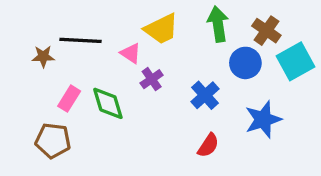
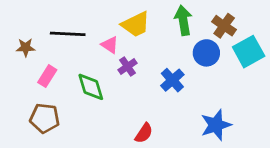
brown star: (43, 56) -> (26, 47), moved
pink rectangle: (69, 99) -> (47, 76), moved
blue star: (263, 120) -> (216, 125), moved
red semicircle: (208, 145) -> (144, 133), moved

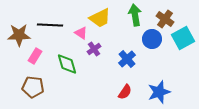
brown star: (26, 47) -> (19, 35), size x1.6
red semicircle: (144, 133) -> (125, 92), moved

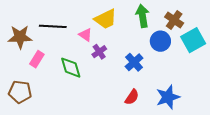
brown pentagon: (33, 87) -> (20, 92), moved

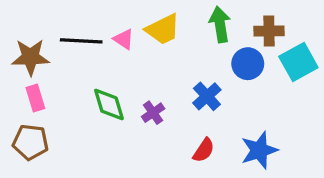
brown cross: (174, 20) -> (269, 31), turned -36
pink triangle: (85, 35) -> (124, 39), moved
purple cross: (99, 52) -> (153, 113), moved
pink rectangle: (37, 59) -> (35, 98), moved, turned -49

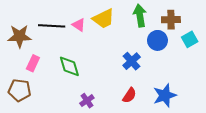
cyan square: (298, 62) -> (190, 39), size x0.7
pink rectangle: (35, 98) -> (33, 63), moved, turned 42
purple cross: (153, 113) -> (87, 101), moved

